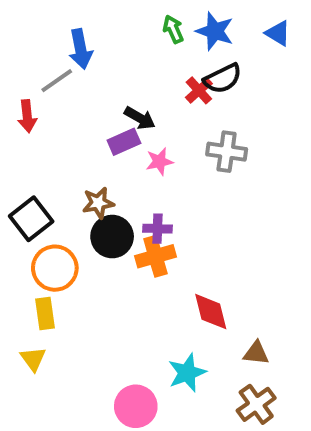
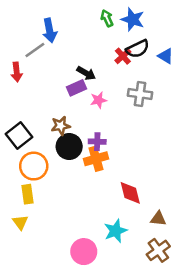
blue triangle: (278, 33) -> (166, 56), moved

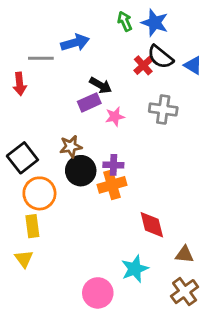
blue arrow: (50, 30) -> (75, 43), moved, turned -95
black semicircle: (138, 49) -> (160, 57), turned 65
gray line: (35, 50) -> (41, 58), turned 35

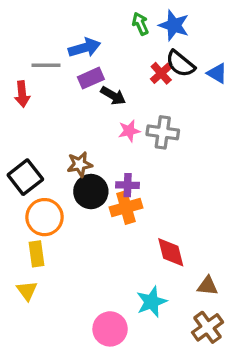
purple rectangle: (89, 102) -> (91, 78), moved
gray cross: (163, 109) -> (163, 132), moved

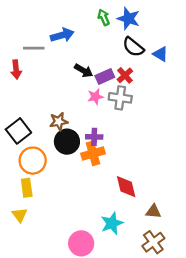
red cross: (161, 73) -> (125, 75), moved
purple rectangle: (91, 78) -> (105, 77), moved

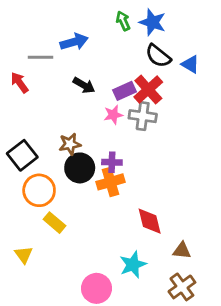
red arrow: (16, 69) -> (19, 82), turned 150
black arrow: (84, 71) -> (84, 85), moved
red cross: (125, 75) -> (148, 89), size x1.5
yellow rectangle: (27, 188) -> (54, 223), moved, turned -42

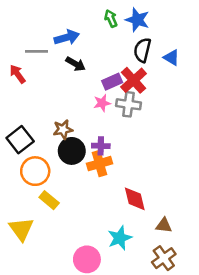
black semicircle: (158, 56) -> (142, 50), turned 65
black arrow: (84, 85) -> (76, 64), moved
yellow triangle: (24, 255) -> (21, 229), size x1.5

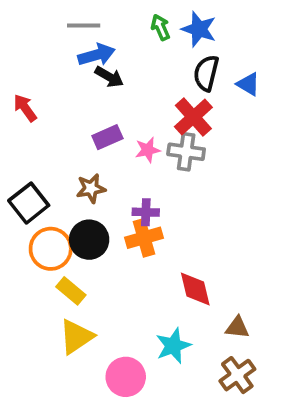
gray line: (36, 51) -> (84, 25), moved
black arrow: (76, 64) -> (109, 77), moved
purple rectangle: (112, 82) -> (107, 137), moved
black circle: (72, 151) -> (89, 240), moved
yellow triangle: (21, 229) -> (76, 337), moved, turned 32

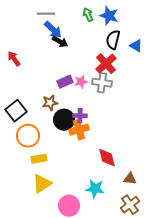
blue arrow: (96, 55) -> (53, 30), turned 60
purple rectangle: (107, 137) -> (65, 82), moved
black circle: (89, 240) -> (64, 120), moved
yellow rectangle: (71, 291) -> (39, 159), turned -49
cyan star: (173, 346) -> (95, 189), turned 30

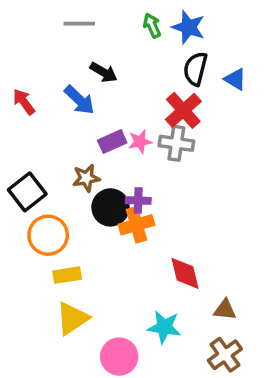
blue arrow: (53, 30) -> (79, 100), moved

